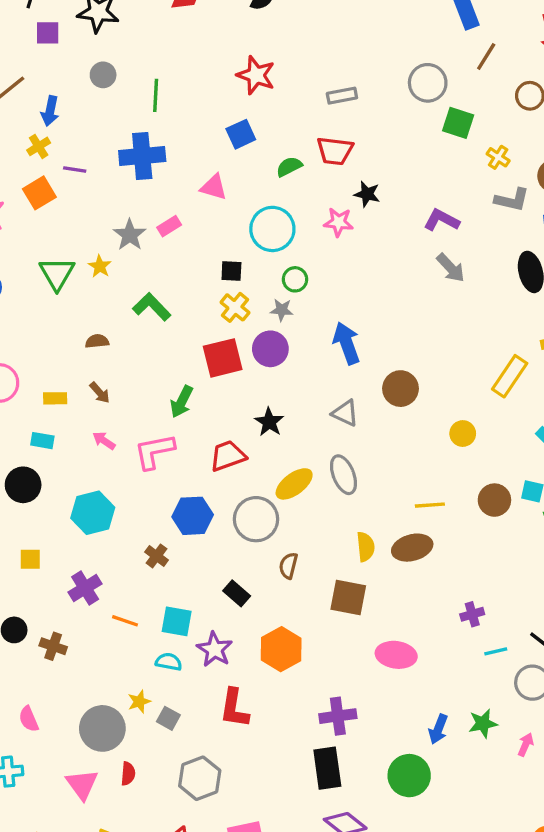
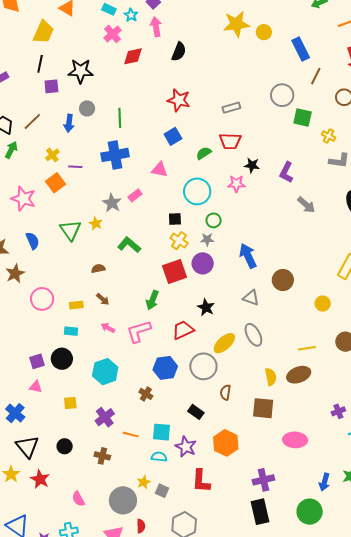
blue arrow: (50, 111) -> (69, 123), moved
purple L-shape: (442, 220) -> (286, 172), moved, turned -85
brown cross: (53, 646) -> (102, 456), moved

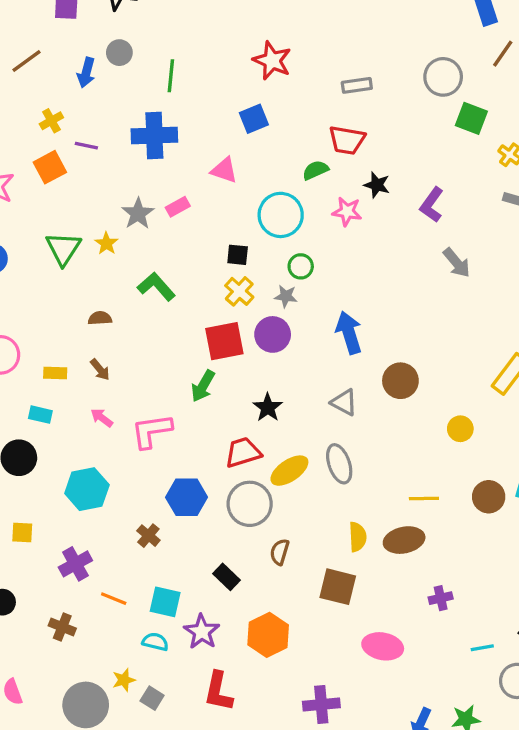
green semicircle: (204, 153) -> (315, 170), moved
green arrow: (152, 300) -> (203, 386), moved
red trapezoid: (183, 330) -> (243, 452), moved
purple cross: (338, 411) -> (441, 598), moved

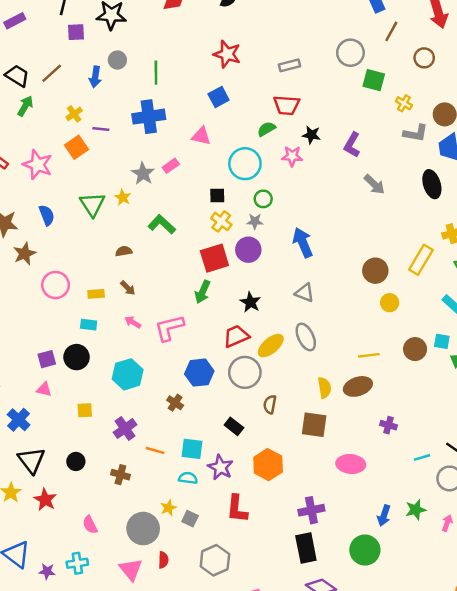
brown circle: (400, 381) -> (375, 271), moved
purple cross: (441, 598) -> (389, 425), turned 35

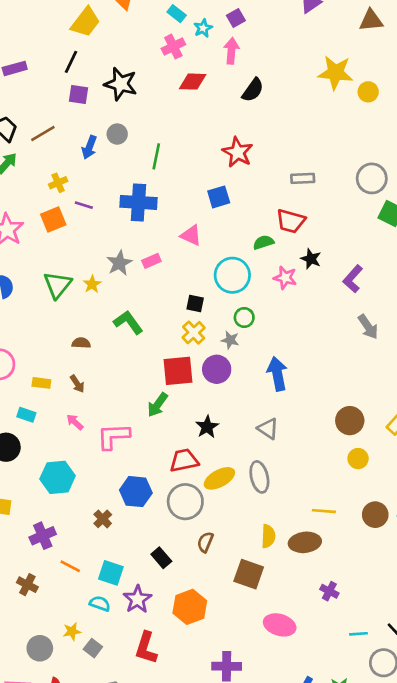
gray circle: (143, 529) -> (40, 648), size x0.7

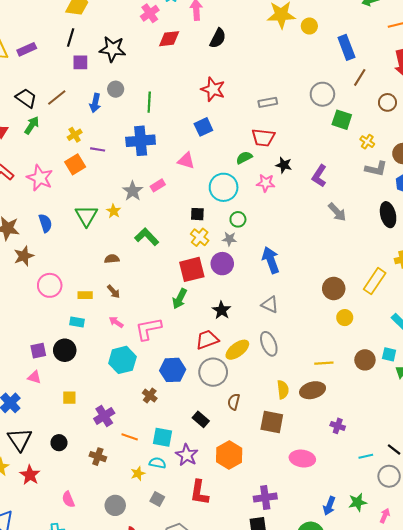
cyan hexagon: (58, 477) -> (122, 360), moved
yellow star: (72, 631) -> (138, 474), moved

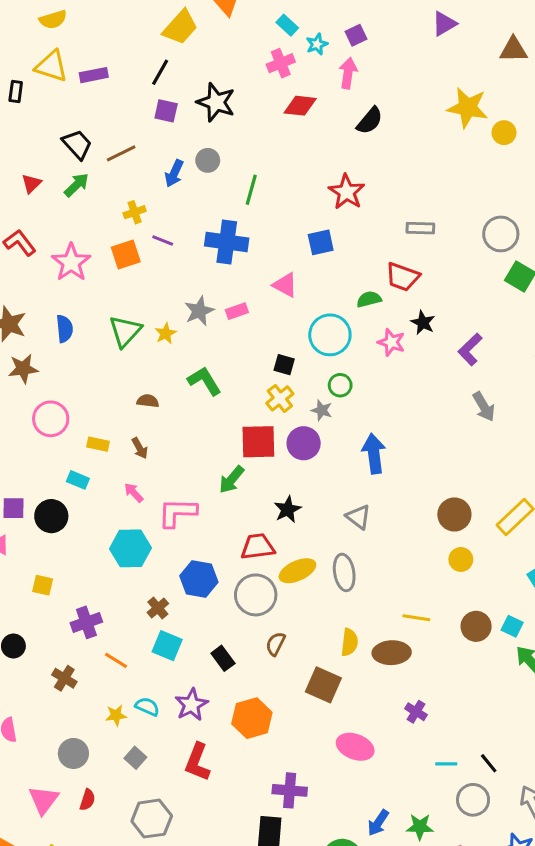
cyan square: (162, 437) -> (167, 646), moved

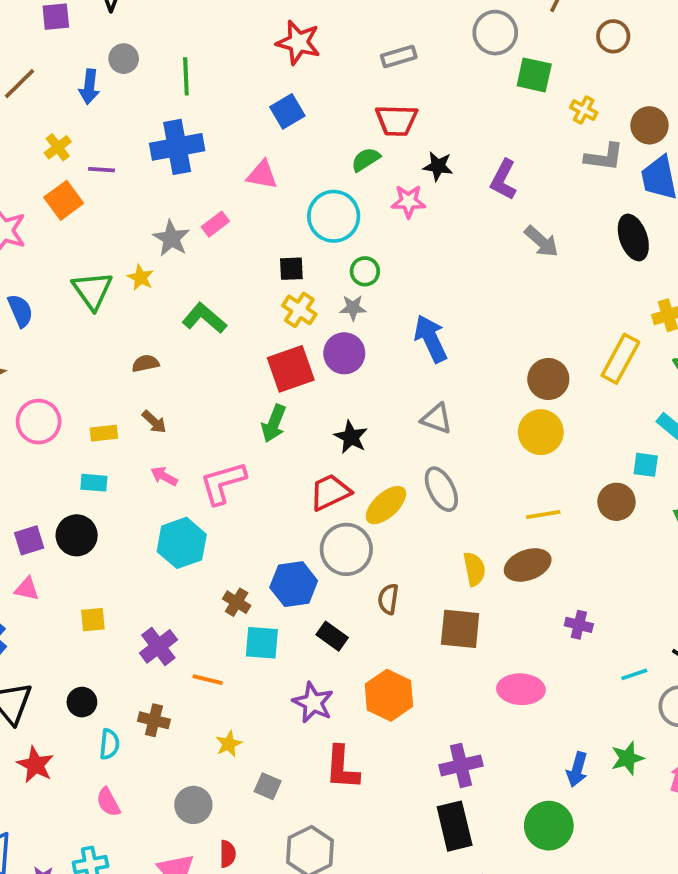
yellow circle: (461, 559) -> (541, 432), moved, size x1.5
blue hexagon: (199, 579) -> (294, 584), moved
cyan square: (512, 626) -> (646, 465), moved
cyan semicircle: (147, 707) -> (109, 744), moved, turned 90

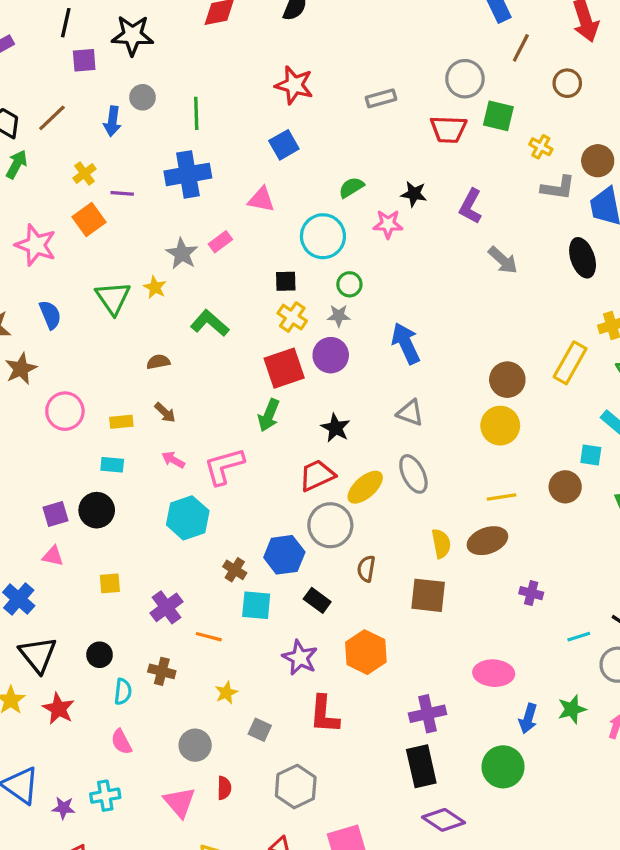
red trapezoid: (397, 120) -> (448, 129), moved
pink ellipse: (521, 689) -> (494, 673), moved

